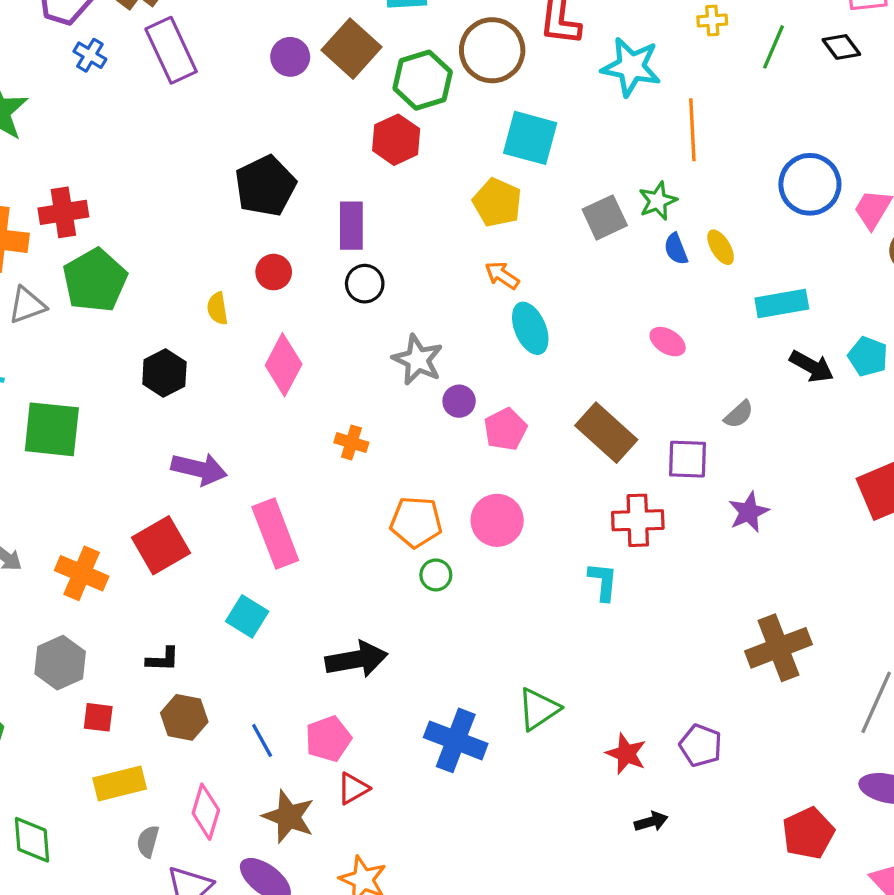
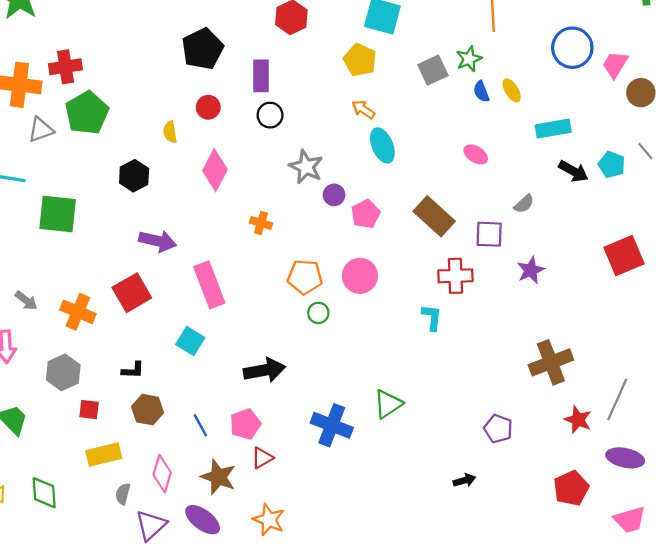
red star: (626, 754) -> (578, 420), moved

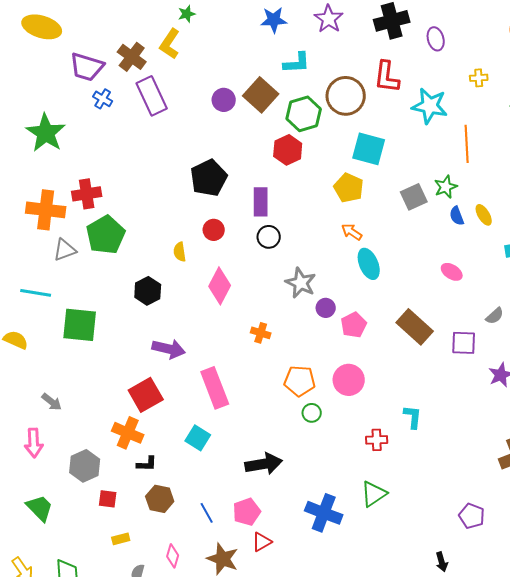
red cross: (455, 276) -> (377, 440), moved, size x0.7
orange cross: (78, 312) -> (128, 433), moved
yellow rectangle: (104, 454) -> (121, 539), size x0.6
pink diamond: (162, 474) -> (173, 556), size x0.7
black arrow: (464, 480) -> (442, 562), turned 90

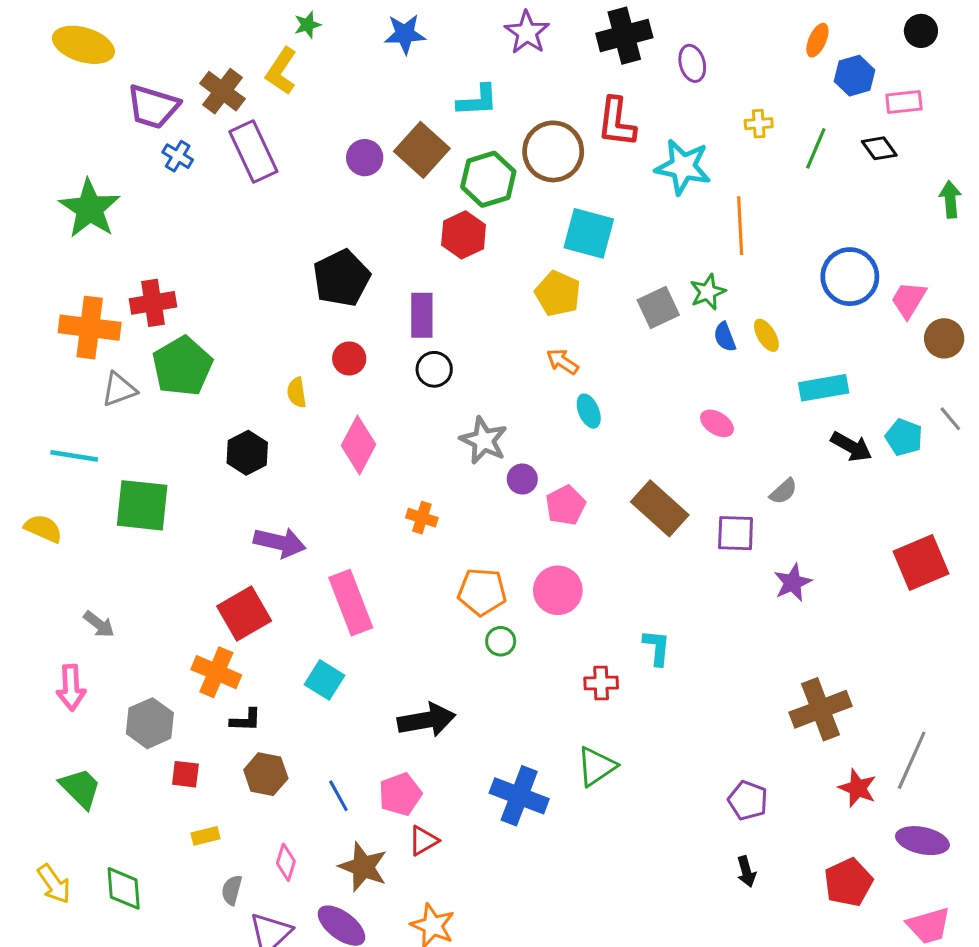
blue star: (274, 20) -> (405, 34), moved
cyan ellipse: (369, 264) -> (589, 411), size x0.7
black arrow: (442, 562) -> (746, 871), moved

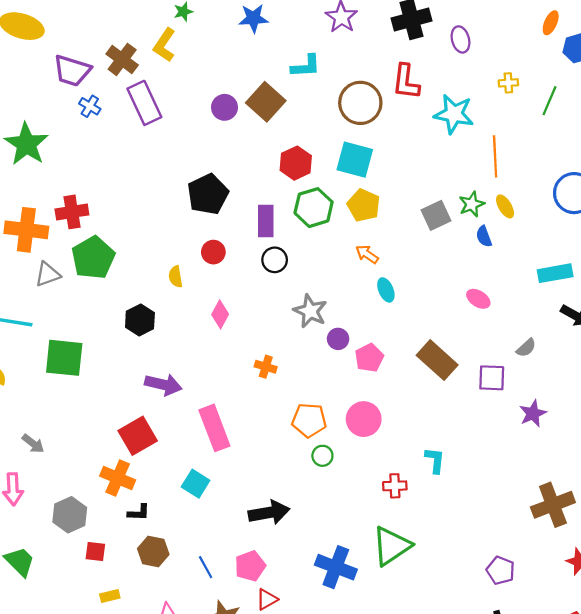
green hexagon: (488, 179) -> (314, 208), moved
cyan square: (589, 233) -> (355, 160), moved
yellow ellipse: (766, 335) -> (505, 206), moved
pink diamond: (358, 445) -> (220, 314), size x0.7
green triangle: (596, 766) -> (391, 546), size x1.4

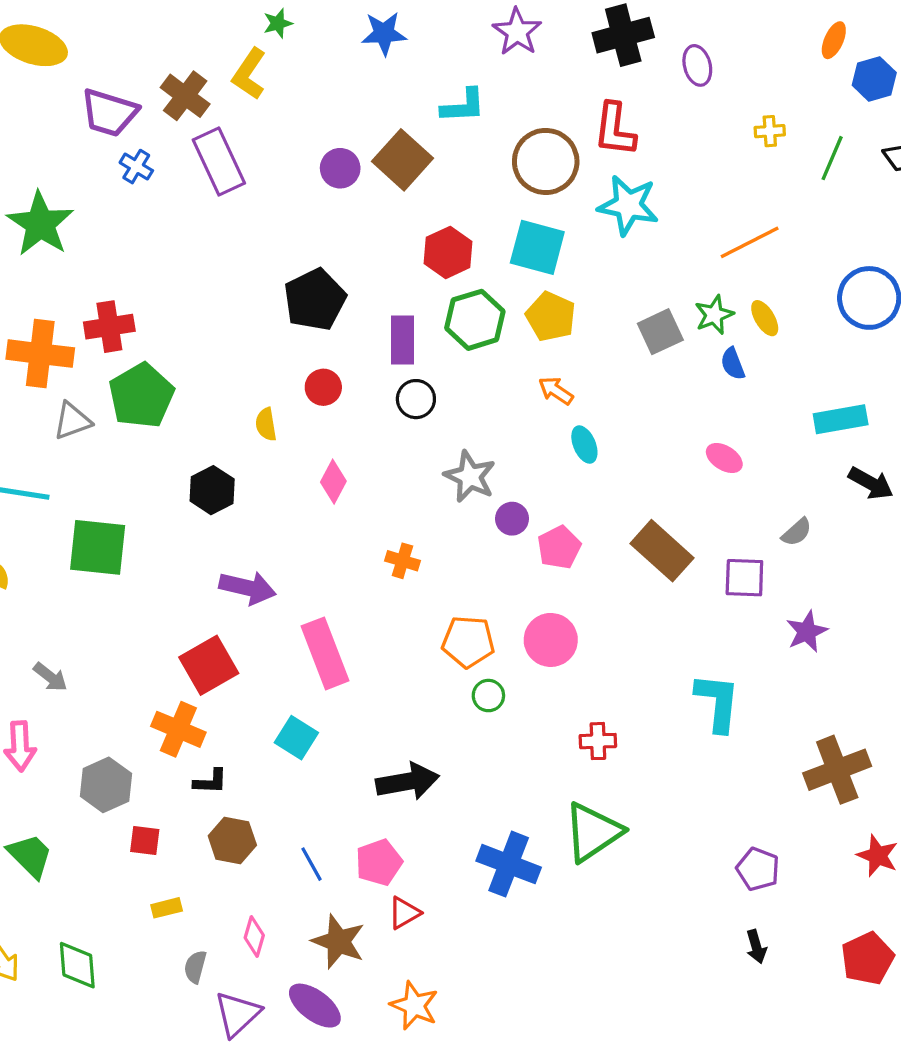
cyan star: (454, 114) -> (628, 205), moved
orange line: (495, 156) -> (750, 242), turned 66
cyan L-shape: (435, 460) -> (718, 702), moved, size x1.5

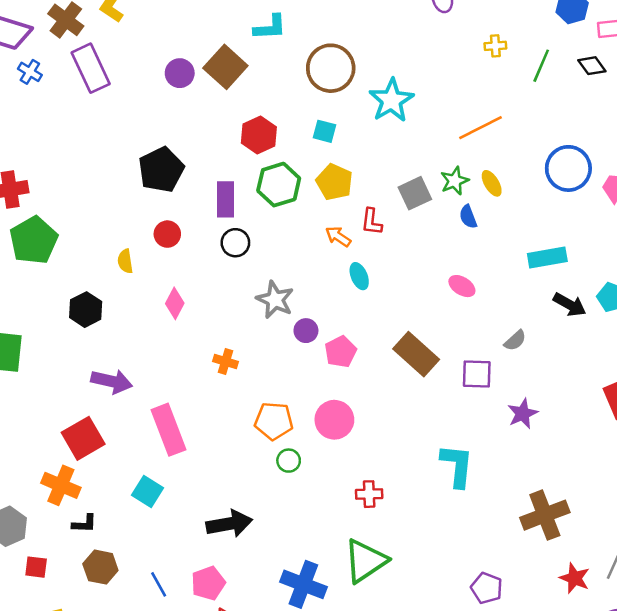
red L-shape: (615, 129) -> (372, 222), moved, size x0.7
cyan star: (628, 205) -> (391, 100), turned 30
cyan square: (537, 247) -> (325, 131), size x0.6

